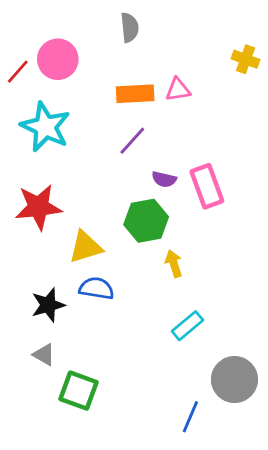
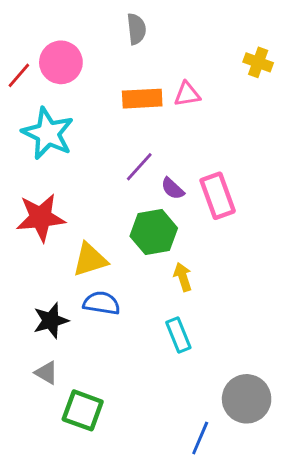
purple line: (132, 141) -> (139, 167), moved
purple semicircle: (164, 179) -> (173, 189), turned 30
cyan rectangle: (188, 326) -> (178, 335), moved, turned -72

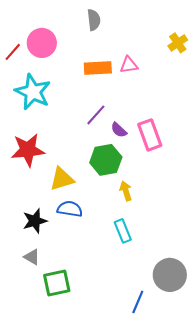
yellow cross: (258, 62) -> (178, 43), turned 36
green square: (83, 410) -> (57, 283), turned -32

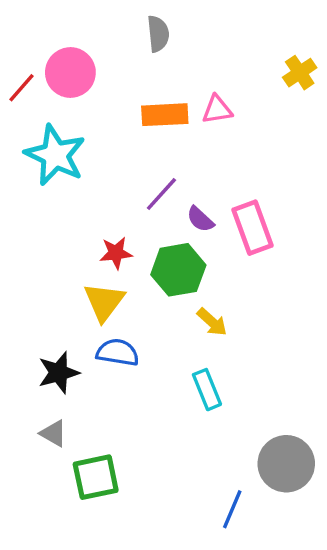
red star: (28, 150) -> (116, 253), moved, size x0.6
yellow triangle: (62, 179) -> (104, 302), turned -36
yellow arrow: (126, 191) -> (212, 322), turned 150

